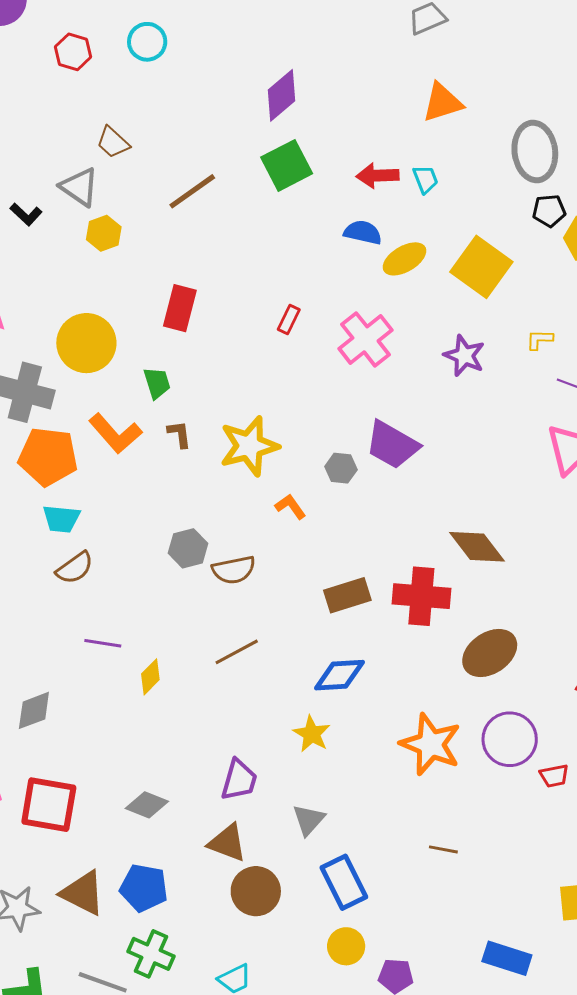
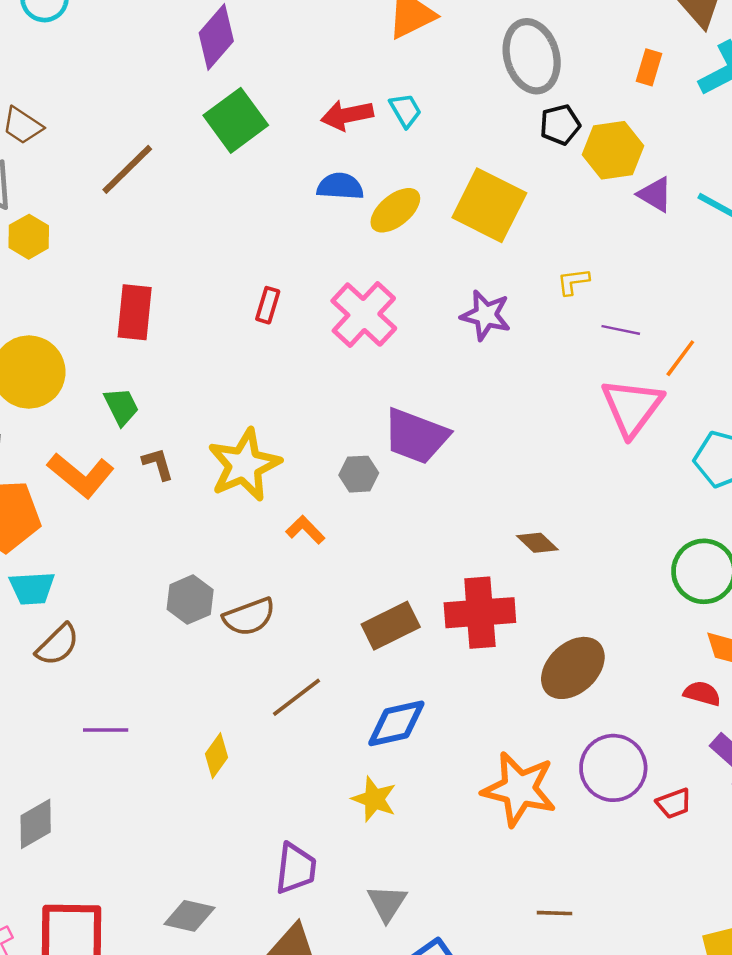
brown diamond: (477, 547) -> (537, 543), size x0.6
brown line: (237, 652) -> (297, 697), moved
yellow diamond: (150, 677) -> (216, 756), moved

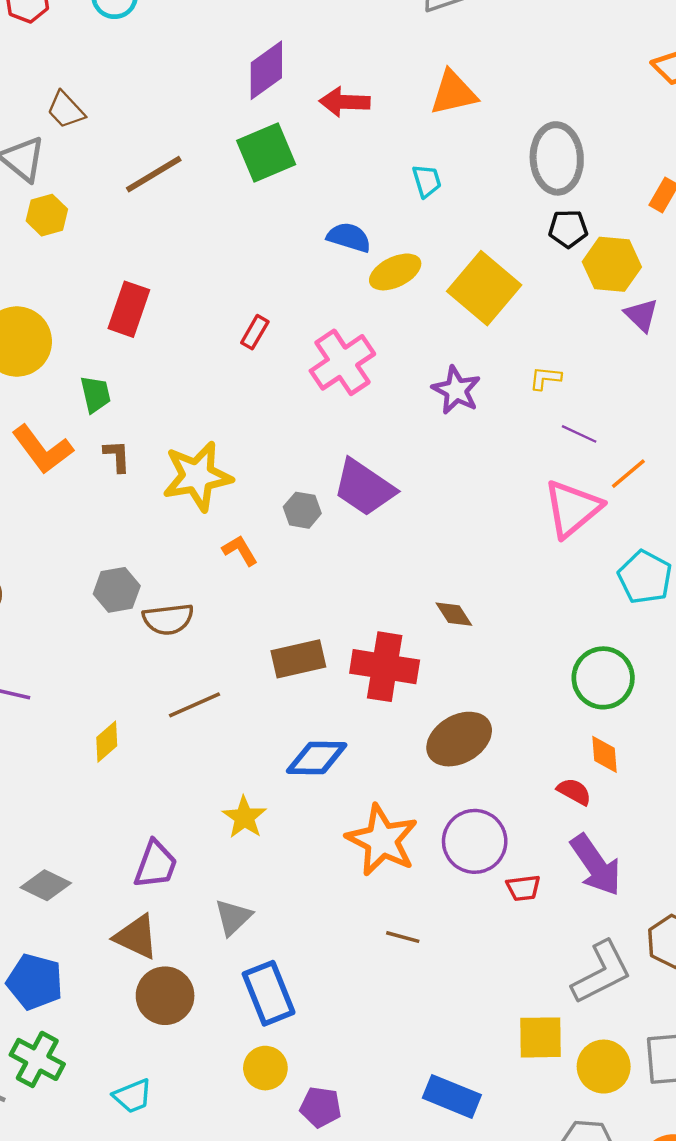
red arrow: (347, 115) -> (345, 102), moved
blue diamond: (396, 723) -> (317, 758), moved
brown line: (554, 913) -> (403, 937), moved

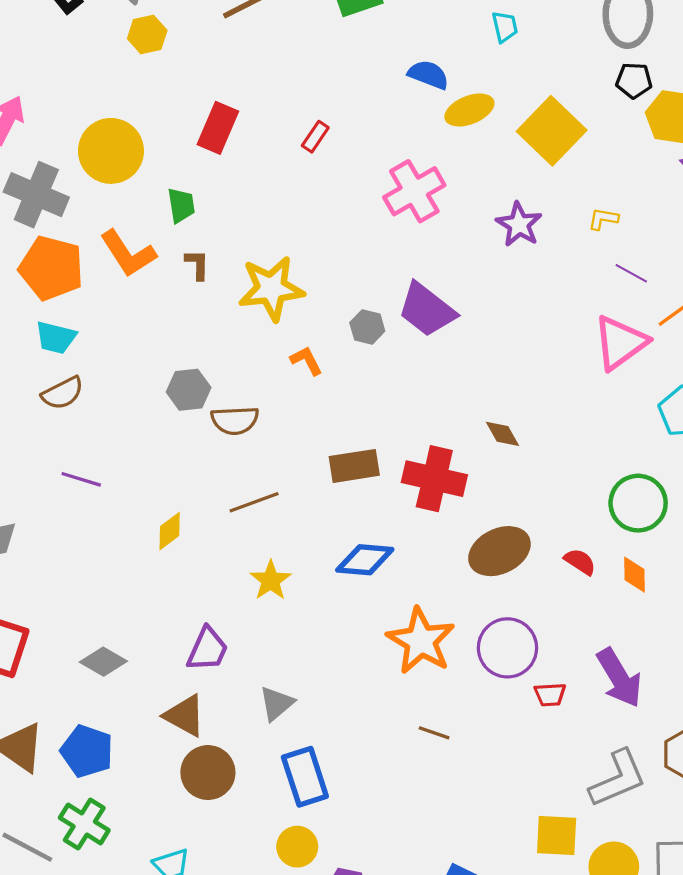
red rectangle: (255, 332) -> (315, 137), moved
red semicircle: (574, 792) -> (580, 562), moved
yellow star: (244, 817) -> (271, 580), moved

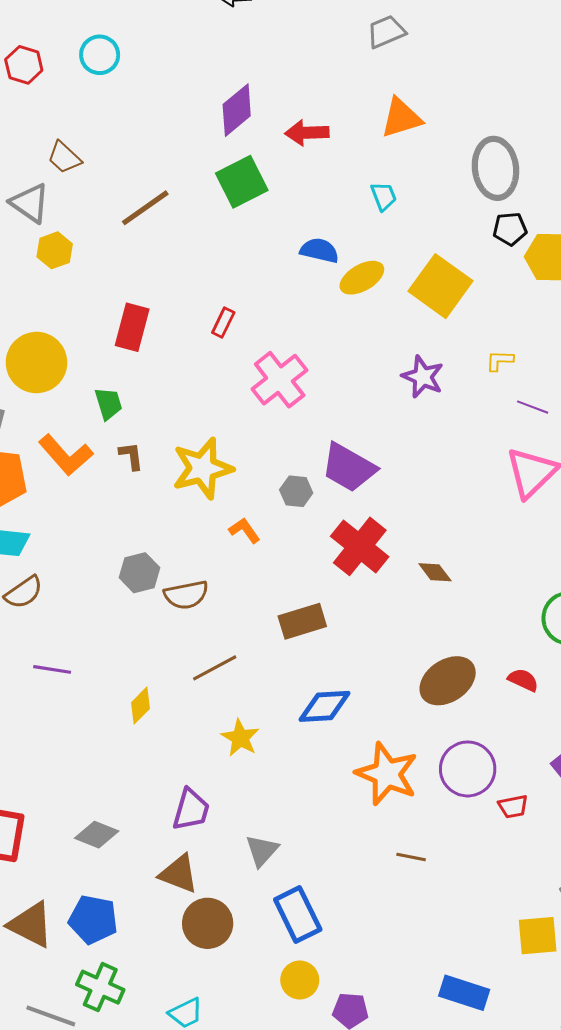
pink cross: (414, 191) -> (280, 380), moved
red cross: (434, 479) -> (360, 546), moved, turned 34

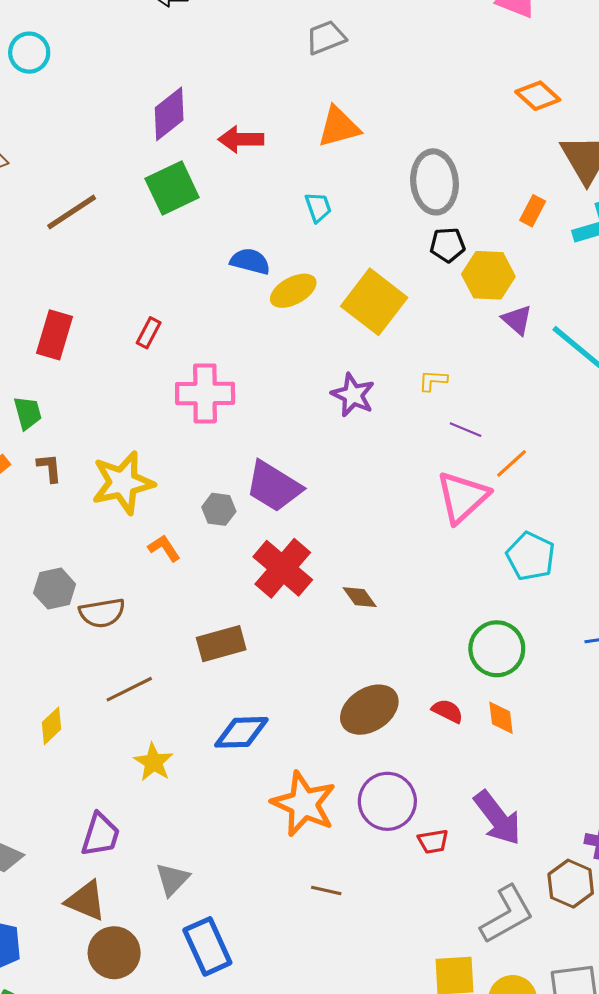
pink cross: (280, 380) -> (205, 393), turned 36

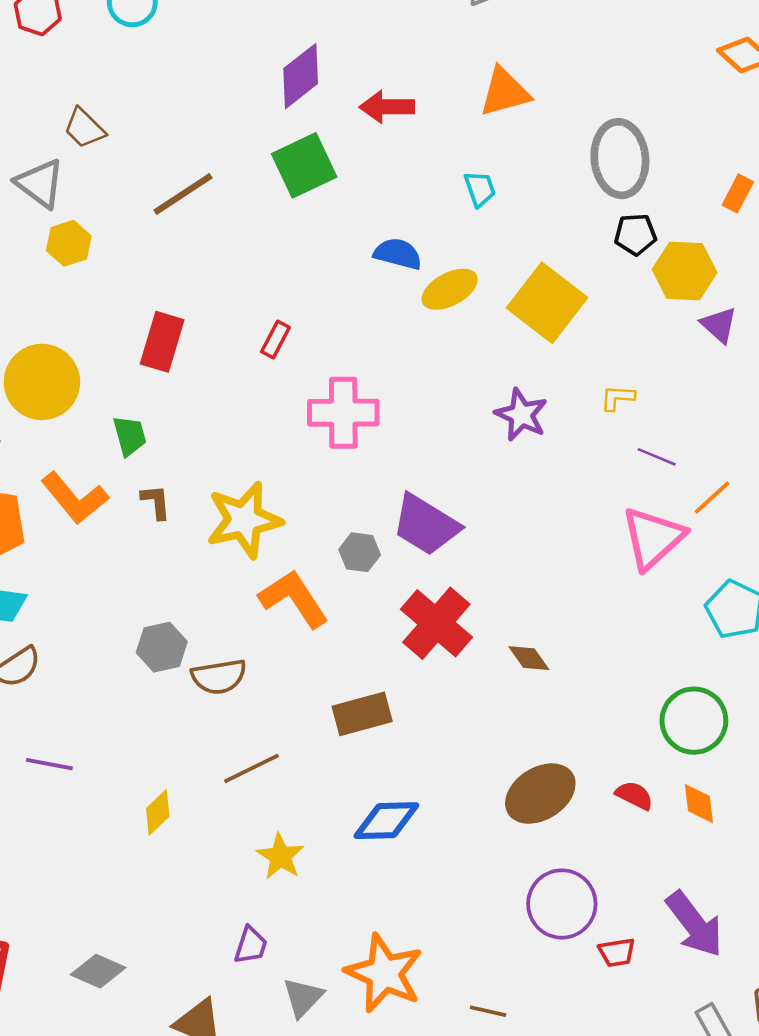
orange L-shape: (164, 548) -> (294, 599), size x1.8
orange star: (304, 804) -> (384, 973), moved
purple trapezoid: (100, 835) -> (251, 945), moved, size x0.7

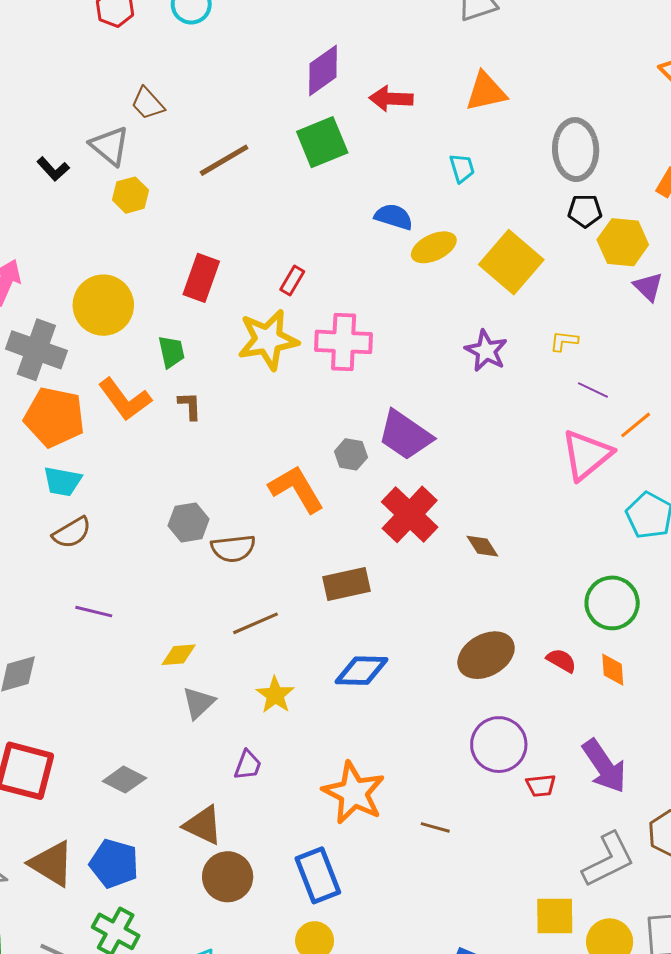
yellow star: (244, 520) -> (268, 340), moved
yellow diamond: (158, 812) -> (179, 655), turned 36
gray triangle: (303, 997) -> (199, 703), moved

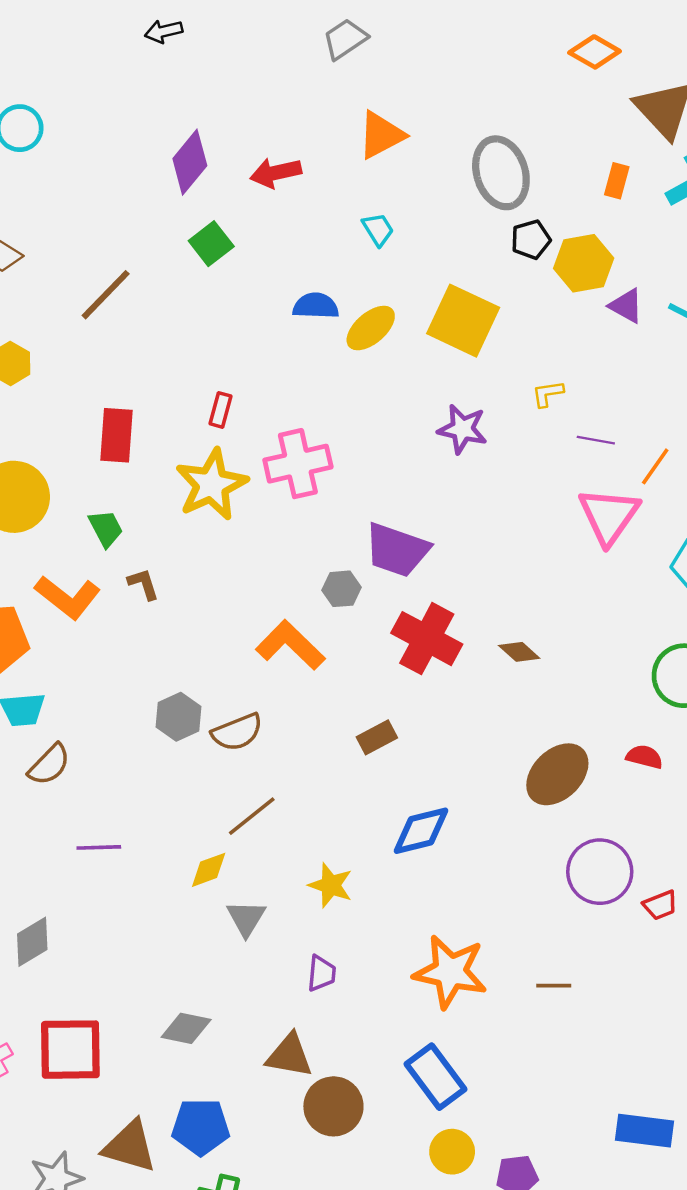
green square: (322, 142) -> (211, 244), size x0.7
brown rectangle: (346, 584) -> (377, 737), size x0.7
brown line: (256, 623) -> (252, 816), moved

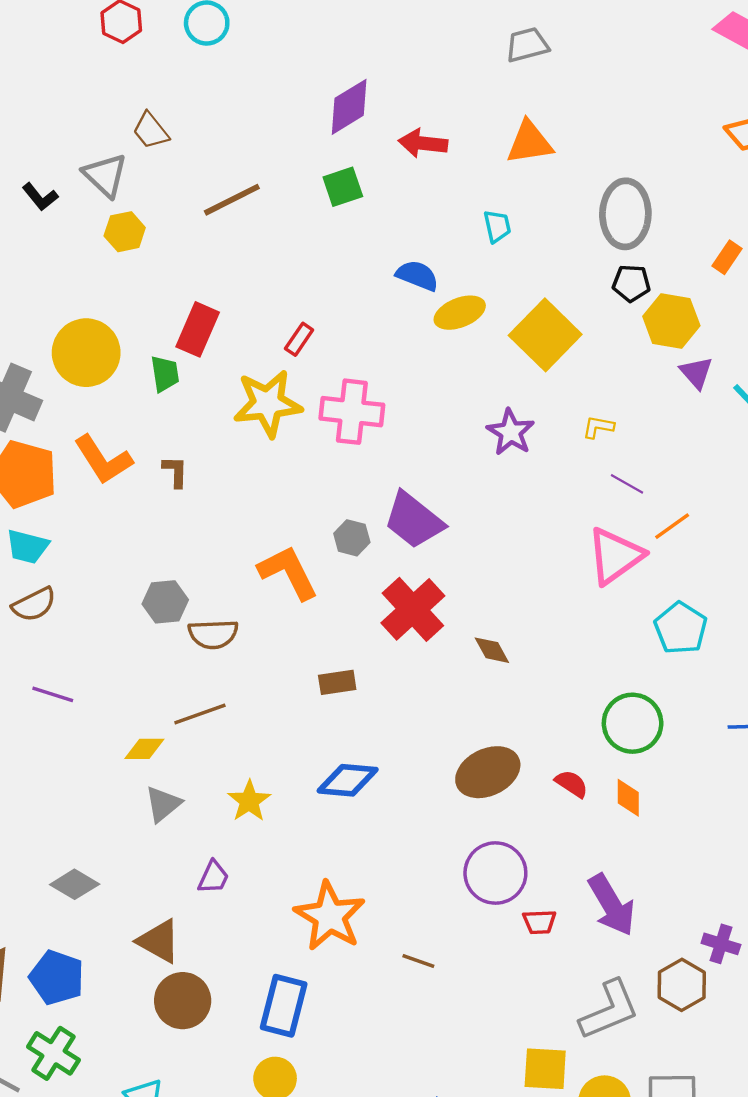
green trapezoid: (106, 528) -> (165, 374), moved
blue rectangle: (435, 1077) -> (284, 1006), turned 32

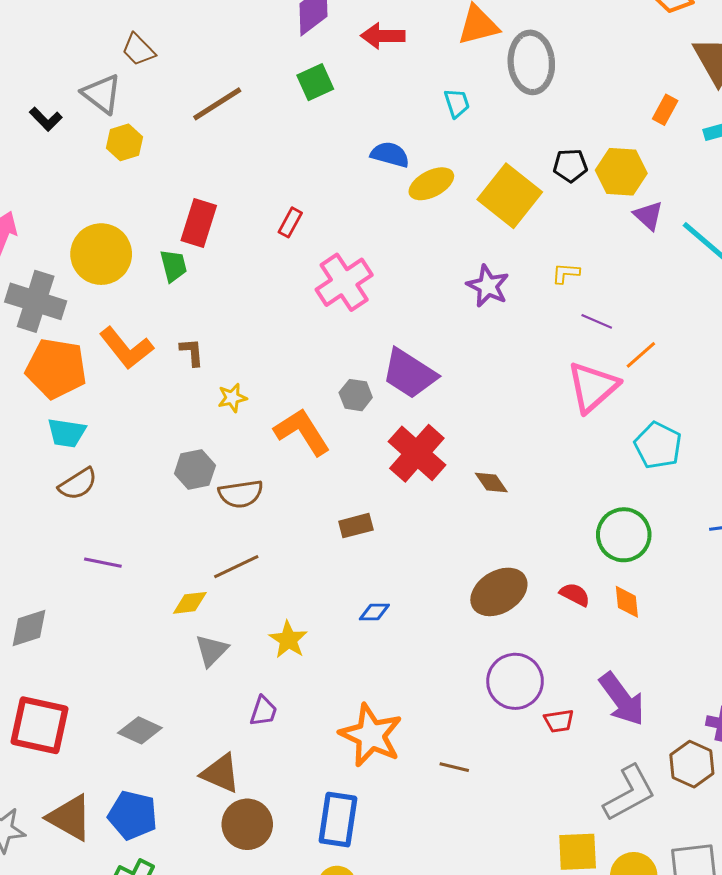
gray ellipse: (625, 214) -> (531, 62), moved
black pentagon: (631, 283) -> (570, 166), moved
yellow star: (268, 404) -> (232, 398), moved, size x0.5
pink cross: (352, 412) -> (344, 282), turned -34
blue diamond: (348, 780) -> (374, 612), size x0.6

